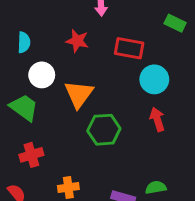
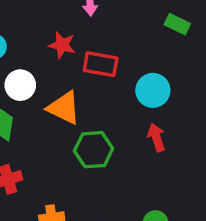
red rectangle: (129, 48) -> (101, 64), moved
orange triangle: (79, 94) -> (64, 108), turned -40

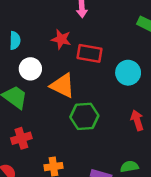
red arrow: (156, 137) -> (137, 120), moved

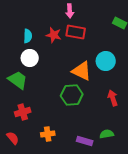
cyan semicircle: (15, 41) -> (28, 36), moved
red rectangle: (90, 53) -> (76, 32), moved
orange triangle: (63, 86) -> (82, 71), moved

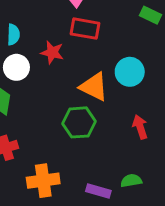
red star: (54, 35) -> (52, 52), moved
orange cross: (48, 134) -> (43, 181), size x1.5

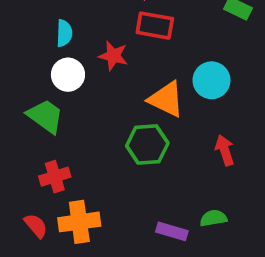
orange cross: (43, 181) -> (79, 222), moved

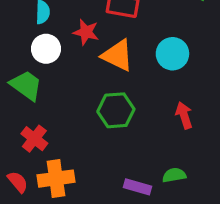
orange triangle: (166, 99) -> (118, 55), moved
red cross: (55, 177) -> (34, 139), turned -35

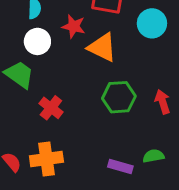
cyan circle: (172, 54) -> (152, 23), moved
green hexagon: (116, 110) -> (119, 97), moved
red cross: (34, 139) -> (51, 108), moved

